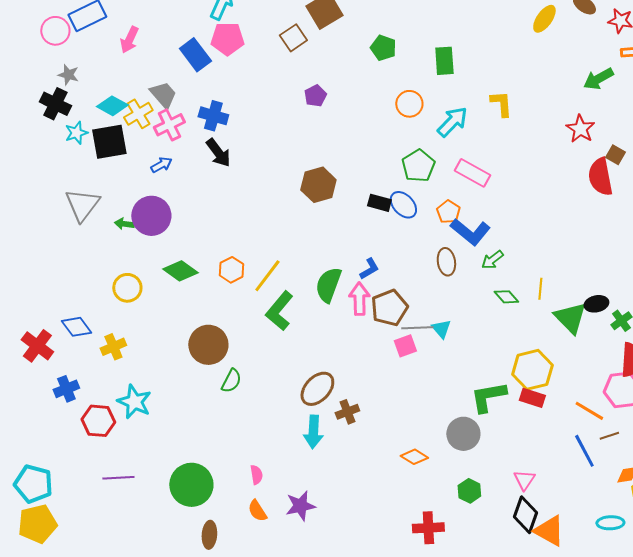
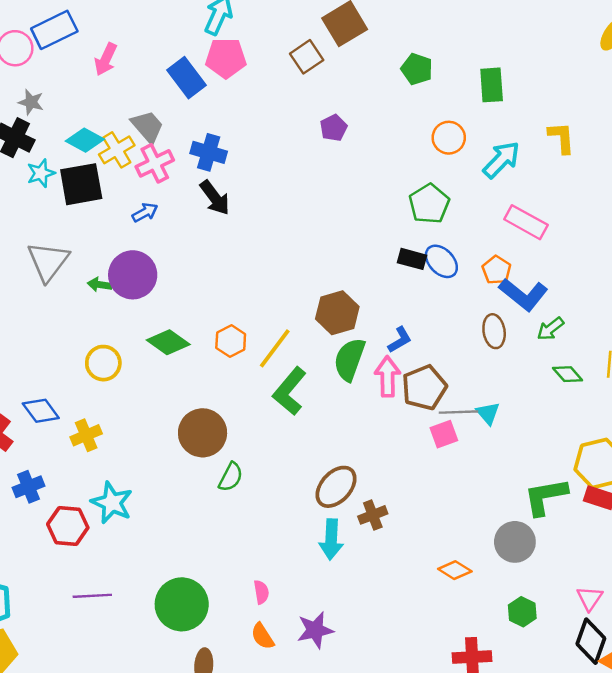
green pentagon: (418, 166) -> (429, 204), moved
brown hexagon: (318, 185) -> (337, 313), moved

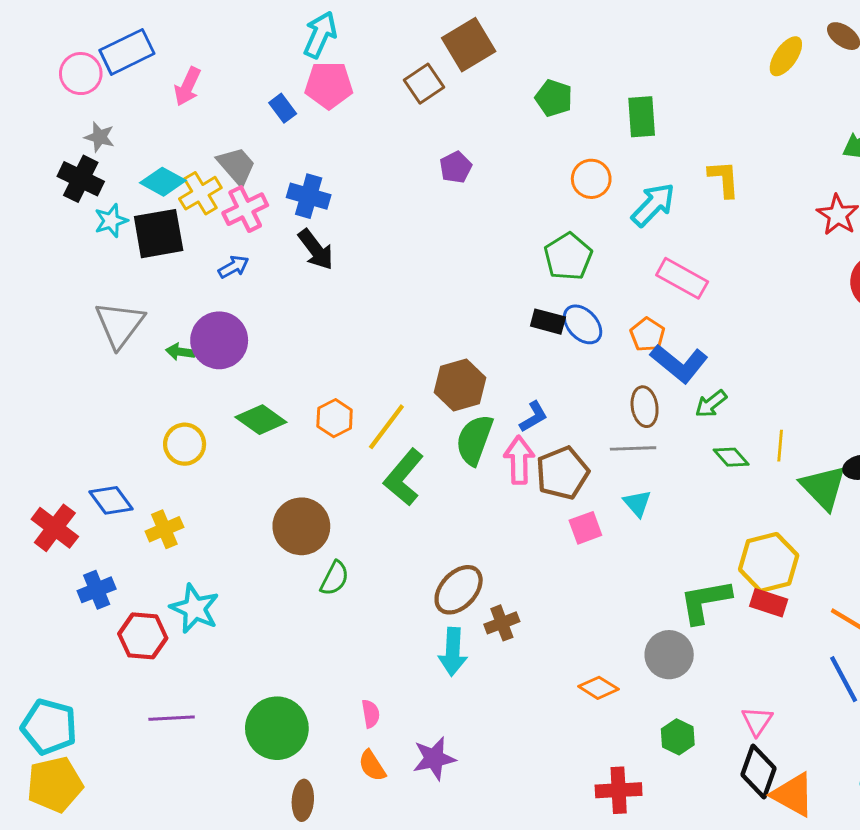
blue rectangle: (187, 78) -> (283, 108), size x0.6
gray line: (459, 412) -> (633, 448), moved

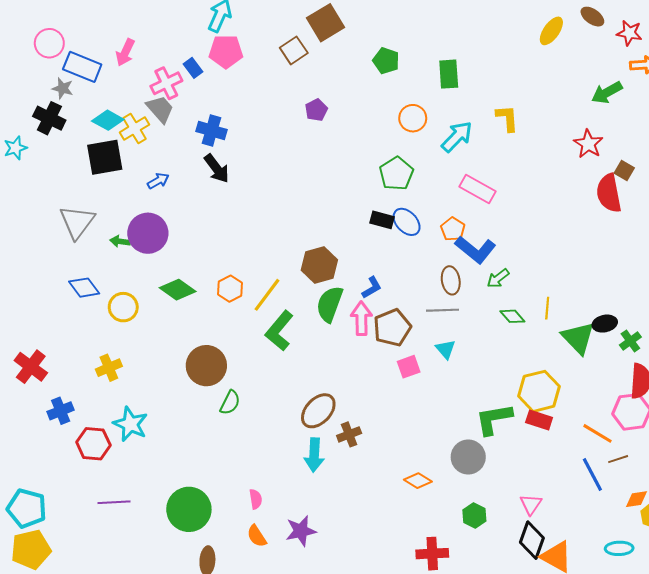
blue rectangle: (127, 52) -> (82, 67), moved, turned 48
pink cross: (245, 209) -> (166, 83), moved
cyan star: (111, 221) -> (15, 148), moved
blue diamond: (111, 500) -> (84, 288), moved

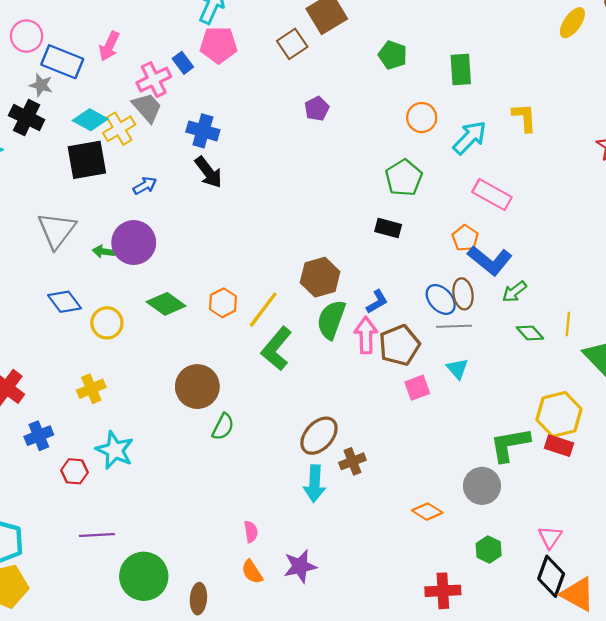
blue ellipse: (407, 222) -> (441, 299), moved
red hexagon: (93, 444) -> (75, 471), size x0.7
green circle: (189, 509) -> (144, 576), moved

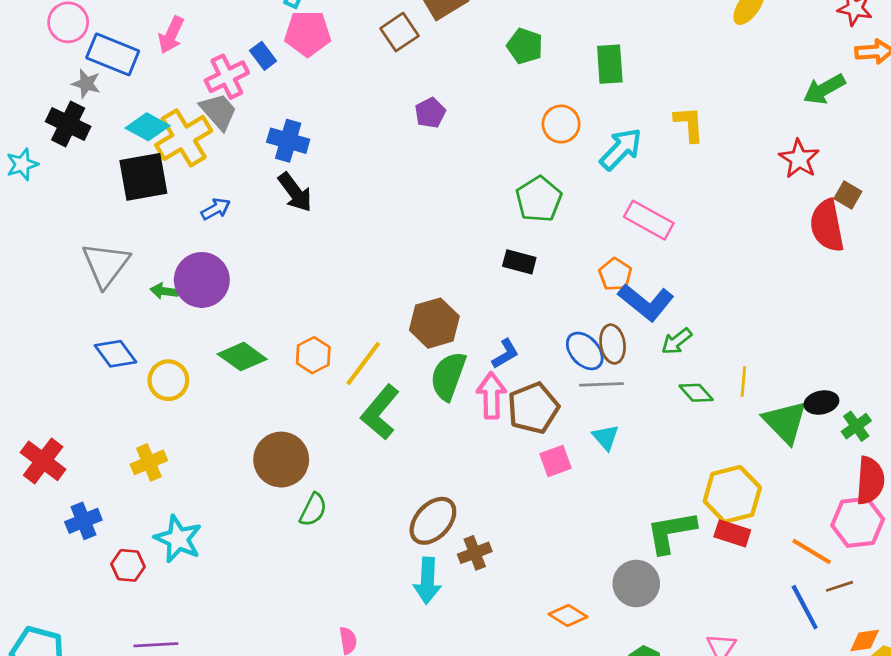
yellow cross: (119, 129) -> (184, 138), size x1.4

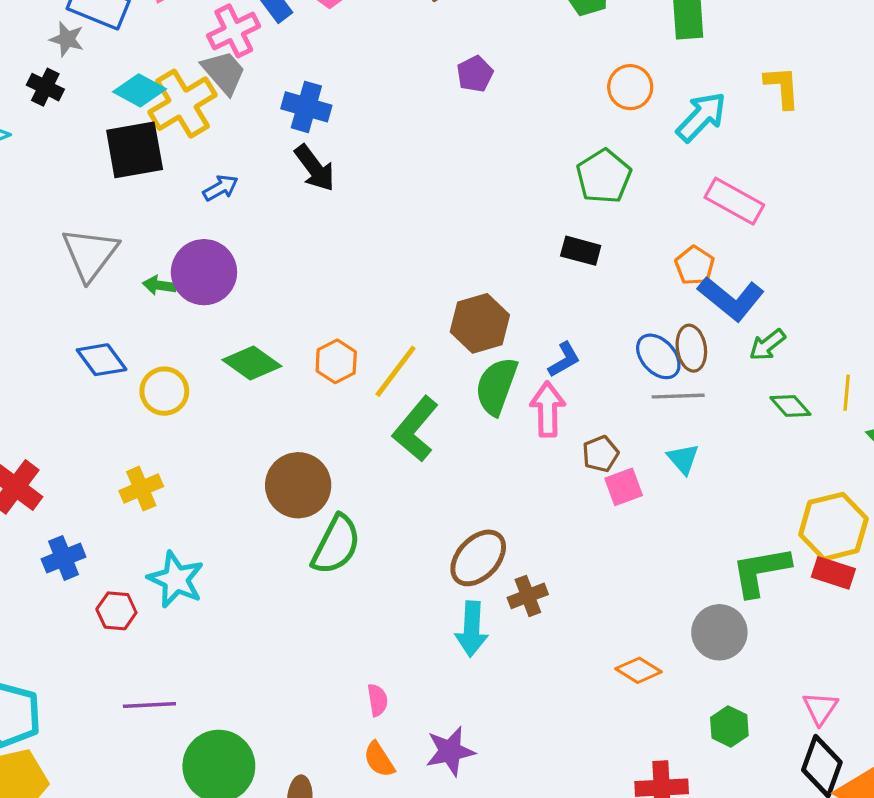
black cross: (68, 124) -> (45, 87), size x0.7
brown pentagon: (533, 408) -> (600, 454), moved, size x0.6
green semicircle: (313, 510) -> (336, 545), size x1.5

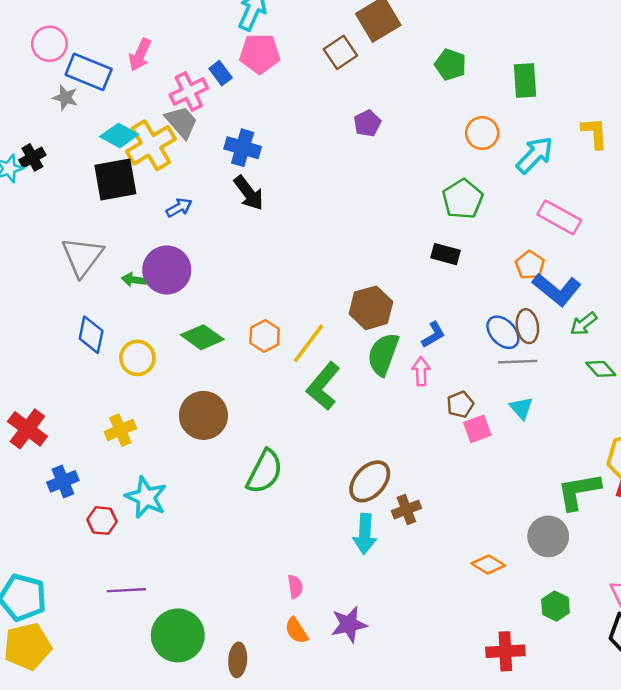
black cross: (45, 87) -> (32, 157), moved, turned 35
blue diamond: (102, 360) -> (91, 335), turned 48
pink arrow: (548, 409) -> (421, 371), size x0.7
brown circle: (298, 485) -> (203, 415), moved

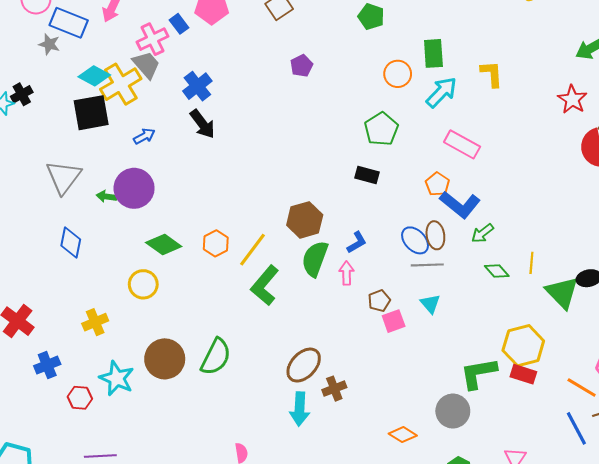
green rectangle: (525, 80) -> (433, 53), moved
blue cross: (243, 148) -> (197, 86), turned 36
yellow circle: (137, 358) -> (143, 284), moved
brown circle: (203, 415) -> (165, 359), moved

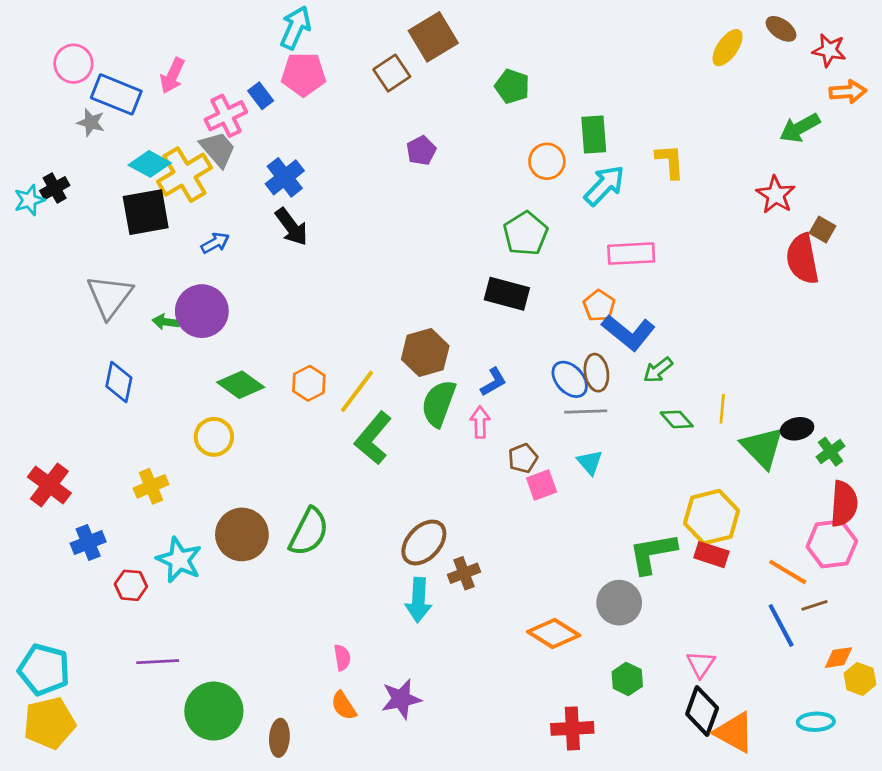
pink rectangle: (462, 144) -> (631, 254), turned -32
black rectangle: (367, 175) -> (507, 294), size x1.4
orange diamond: (403, 435) -> (554, 633), size x1.4

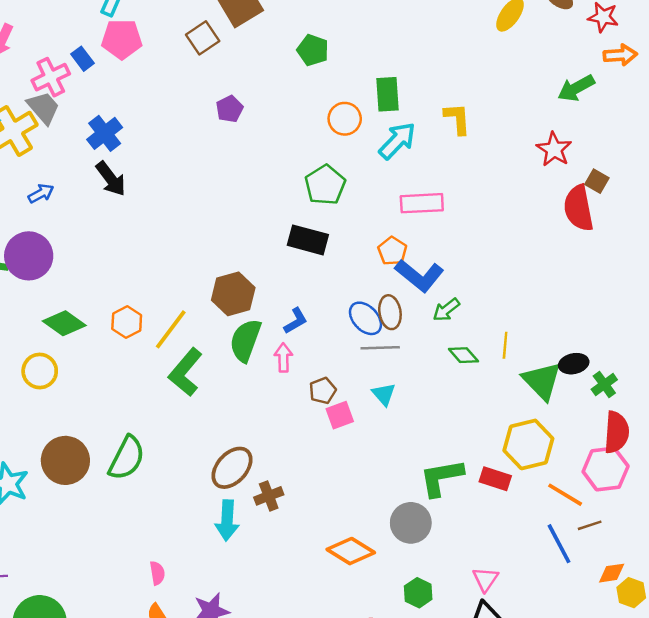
yellow hexagon: (711, 517) -> (528, 444), moved

